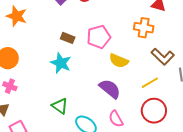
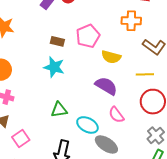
yellow line: (150, 83) -> (145, 74), turned 36
green triangle: (60, 106) -> (59, 110), turned -36

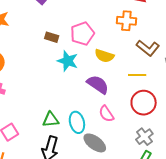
cyan star: (54, 67) -> (68, 61), moved
green triangle: (59, 110) -> (51, 120), moved
cyan ellipse: (87, 125) -> (77, 122), turned 45

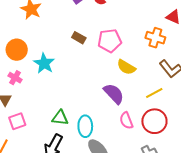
cyan star: (68, 61) -> (44, 63), moved
yellow line: (137, 75) -> (154, 93), turned -42
pink semicircle: (106, 114) -> (126, 121), moved

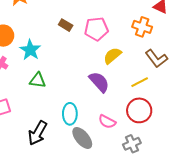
yellow semicircle: (126, 67) -> (112, 56), turned 108
green triangle: (60, 118) -> (38, 80), moved
pink semicircle: (126, 121) -> (107, 122), moved, turned -42

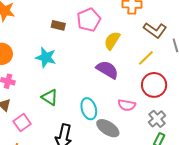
cyan star: (30, 50) -> (46, 57), moved
green triangle: (38, 80) -> (50, 97), moved, turned 42

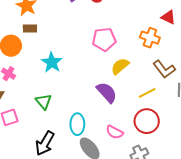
brown rectangle: (58, 25) -> (30, 28), moved, turned -32

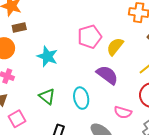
pink pentagon: (104, 39) -> (90, 37), moved
cyan ellipse: (77, 124) -> (81, 98), moved

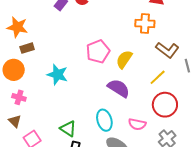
green triangle: (47, 96) -> (68, 129), moved
cyan ellipse: (81, 98) -> (104, 120), moved

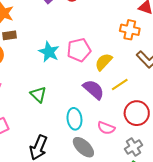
cyan star: (57, 75) -> (49, 52), moved
yellow line: (158, 77) -> (120, 84), moved
green triangle: (68, 129) -> (38, 94), moved

